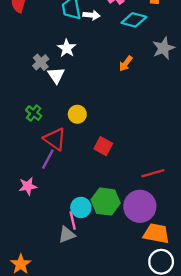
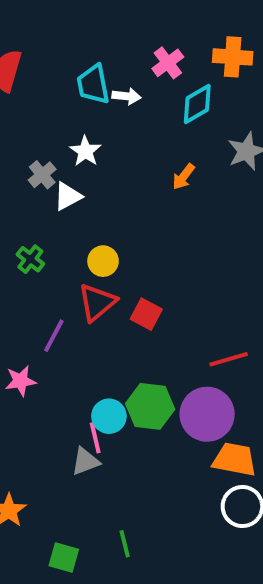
cyan diamond: (134, 20) -> (197, 104), turned -45
white triangle: (56, 75) -> (68, 196), turned 36
red triangle: (55, 139) -> (97, 302), moved, turned 45

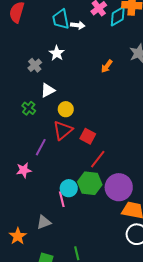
cyan diamond: (197, 104) -> (118, 16), moved
white triangle: (68, 196) -> (48, 90), moved
red line: (229, 359) -> (98, 159), moved, turned -36
gray triangle: (85, 461) -> (44, 222), moved

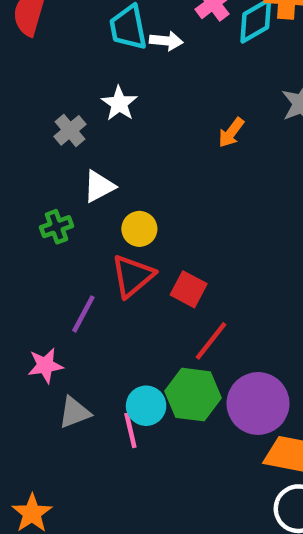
green cross: (29, 108) -> (57, 227), turned 32
gray triangle: (44, 222) -> (74, 412), moved

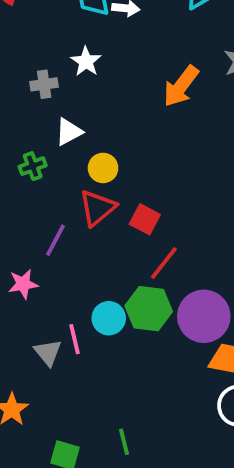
gray cross: (70, 130) -> (44, 84), turned 32
orange arrow: (231, 133) -> (181, 86), size x1.6
gray triangle: (74, 412) -> (48, 352), moved, turned -48
pink line: (130, 430) -> (74, 339), moved

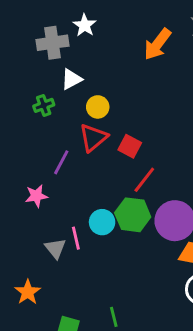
gray cross: (44, 84) -> (52, 43), size x1.5

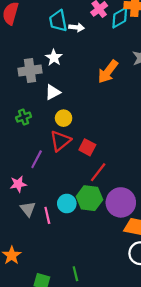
white triangle: (71, 79) -> (53, 92), moved
gray triangle: (55, 248) -> (28, 209), moved

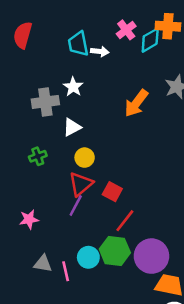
purple line: (37, 159) -> (76, 206), moved
pink star: (18, 184) -> (29, 219), moved
gray triangle: (28, 209) -> (43, 264), turned -42

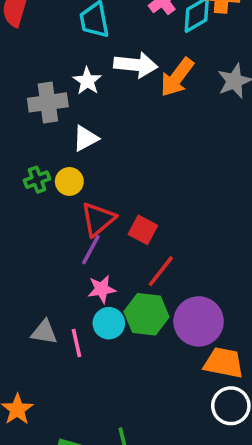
white arrow: (100, 51) -> (136, 65), moved, size x1.6
orange arrow: (136, 103) -> (177, 77), moved
yellow circle: (85, 158) -> (69, 181), moved
pink star: (29, 219) -> (102, 289), moved

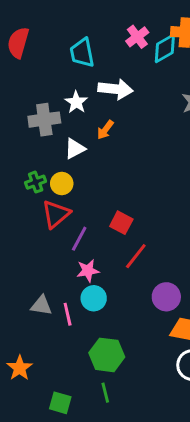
orange arrow: (177, 77) -> (105, 130), moved, size x0.6
red triangle: (98, 219) -> (56, 214), moved
green hexagon: (146, 314) -> (107, 355), moved
purple circle: (199, 321) -> (166, 297), size x0.7

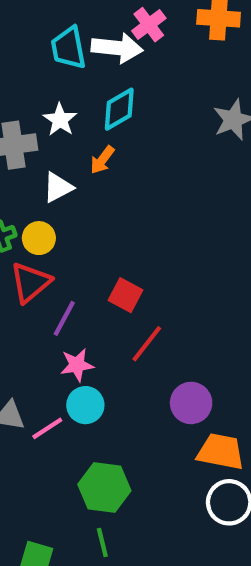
cyan diamond: (165, 48) -> (119, 109), moved
white arrow: (115, 89) -> (117, 48), moved
pink line: (68, 314) -> (47, 428), turned 70

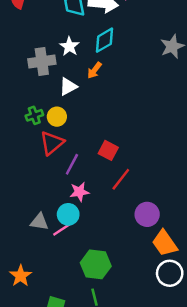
cyan circle: (85, 405) -> (68, 214), moved
orange trapezoid: (221, 452) -> (165, 243), turned -136

